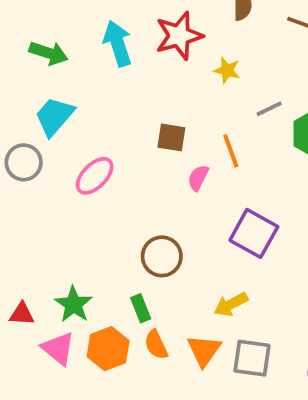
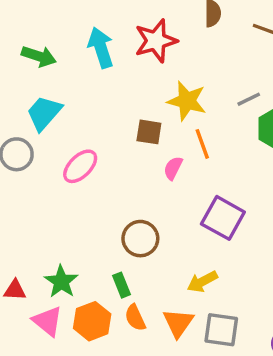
yellow star: (227, 70) -> (187, 101), moved, size x1.6
gray line: (269, 109) -> (249, 99), moved

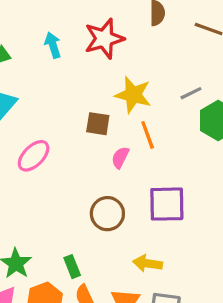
cyan arrow: (101, 48) -> (53, 45), size x0.7
purple square: (223, 218) -> (167, 204), turned -30
brown circle: (140, 239) -> (107, 214), moved
yellow arrow: (202, 282) -> (148, 263), turned 36

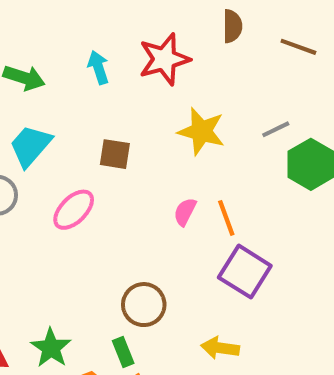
brown square: (98, 124) -> (115, 154), moved
orange line: (148, 135) -> (226, 218), moved
purple square: (167, 204) -> (245, 272), turned 33
brown circle: (107, 214) -> (144, 305), moved

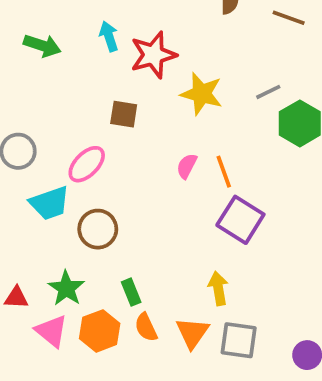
red star: (164, 59) -> (153, 55), moved
cyan trapezoid: (30, 146) -> (50, 203), moved, turned -150
brown circle: (144, 305) -> (98, 229), moved
yellow arrow: (220, 348) -> (218, 288), turned 72

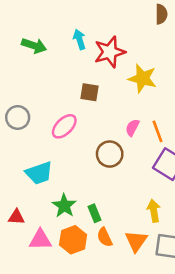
cyan trapezoid: (50, 203) -> (39, 173), moved
brown circle: (98, 229) -> (110, 154), moved
green star: (66, 288) -> (64, 206), moved
pink triangle: (51, 331) -> (40, 240), turned -40

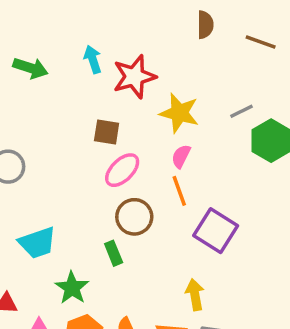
pink ellipse: (64, 126) -> (122, 170), moved
pink semicircle: (132, 128) -> (181, 156), moved
orange line: (158, 131) -> (179, 191), moved
green rectangle: (95, 213) -> (114, 253), moved

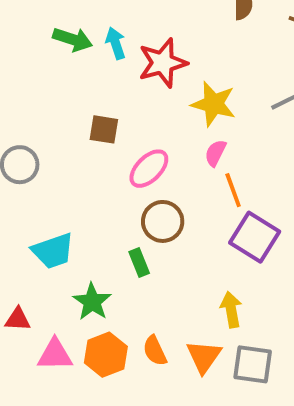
green arrow: (30, 68) -> (73, 39), moved
brown square: (107, 132) -> (104, 129), moved
orange line: (179, 191) -> (233, 190), moved

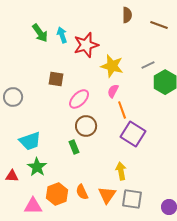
green arrow: (73, 39) -> (40, 33), turned 36
green star: (92, 302) -> (37, 167), moved
pink triangle: (55, 355) -> (33, 206), moved

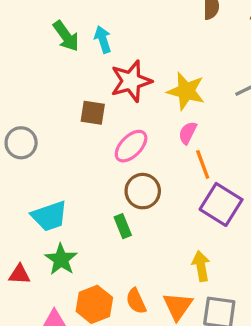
red star: (86, 45) -> (131, 81), moved

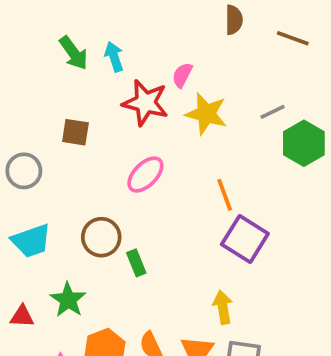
red star: (131, 81) -> (145, 103), turned 30
brown square: (93, 113) -> (75, 132), moved
pink semicircle: (188, 133) -> (182, 75), moved
brown circle: (143, 191) -> (101, 237), moved
cyan trapezoid: (49, 216) -> (31, 241), moved

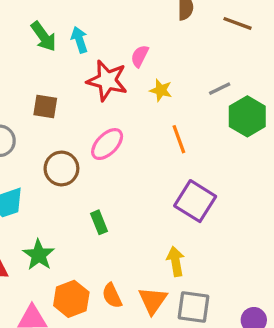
yellow star: (206, 114) -> (161, 90), size x0.6
orange line: (225, 195) -> (179, 139), moved
brown circle: (101, 237) -> (61, 168), moved

